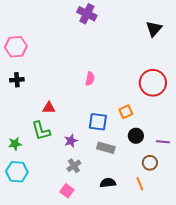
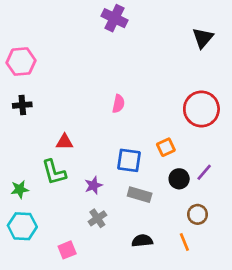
purple line: (163, 142) -> (204, 172), moved, turned -56
pink square: (67, 191) -> (67, 250), moved, turned 32

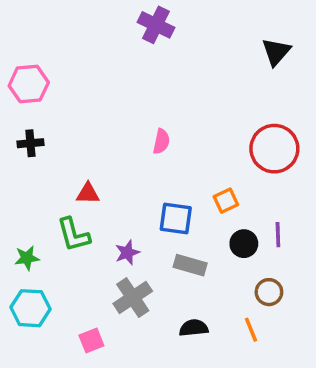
purple line: (204, 172) -> (278, 235), turned -42
gray cross: (97, 218) -> (133, 297), size x1.5

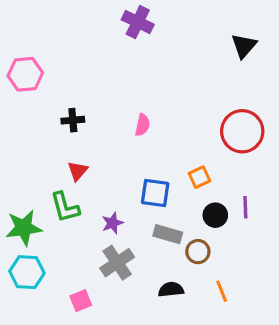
black cross: (30, 143) -> (73, 120), moved
red triangle: (88, 193) -> (78, 171), turned -50
green star: (27, 258) -> (24, 228), size x1.6
brown circle: (269, 292) -> (198, 252), moved

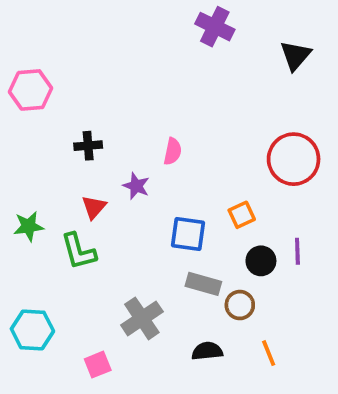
purple cross: (138, 22) -> (215, 27), moved
purple star: (112, 223) -> (136, 186), moved, turned -30
green star: (24, 228) -> (29, 226), moved, size x0.7

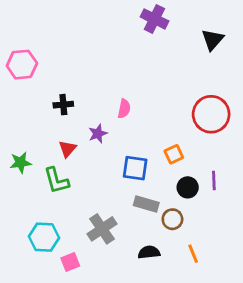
purple star: (136, 186) -> (98, 134), turned 30
cyan hexagon: (32, 330) -> (44, 237), moved

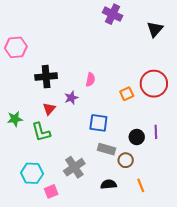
black cross: (63, 105) -> (46, 77), size x1.5
orange square: (174, 154) -> (127, 94), moved

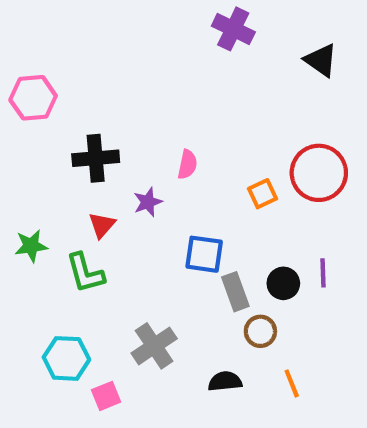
black triangle: (155, 29) -> (321, 60), turned -36
gray rectangle: (107, 149) -> (235, 292), moved, turned 54

